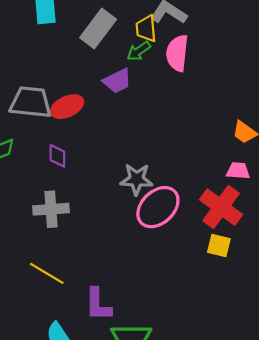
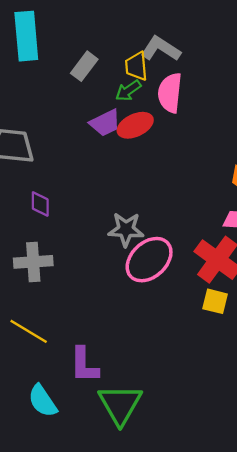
gray rectangle: (98, 29) -> (84, 66), size x0.7
red ellipse: (67, 107) -> (135, 125), moved

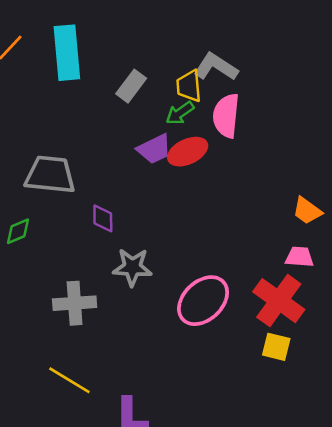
purple diamond: (40, 204) -> (103, 218), moved
gray star: (126, 229) -> (132, 267), moved

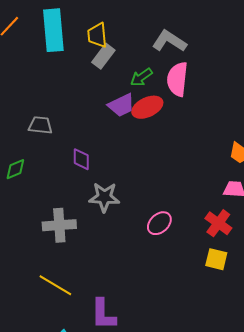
yellow trapezoid: (189, 86) -> (97, 35), moved
gray trapezoid: (50, 175) -> (40, 125), size x0.6
pink ellipse: (203, 301) -> (159, 223), size x0.6
red cross: (279, 301) -> (218, 223), size x0.7

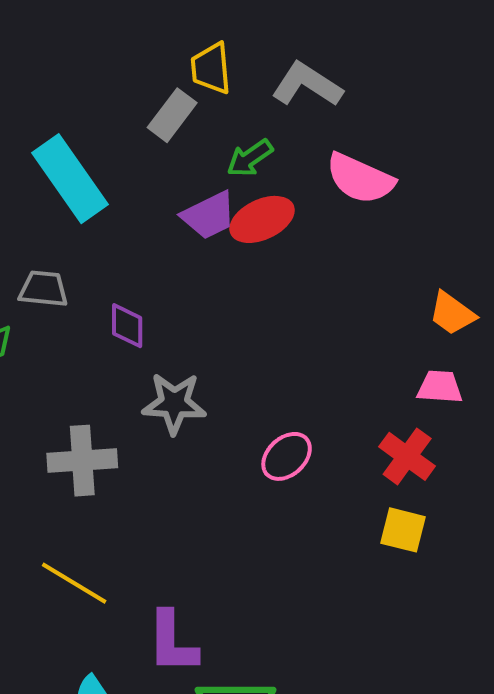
cyan rectangle: (53, 30) -> (70, 179), moved, turned -30
yellow trapezoid: (97, 35) -> (211, 68), moved
pink semicircle: (177, 79) -> (360, 179), moved, turned -72
gray trapezoid: (40, 125) -> (43, 289), moved

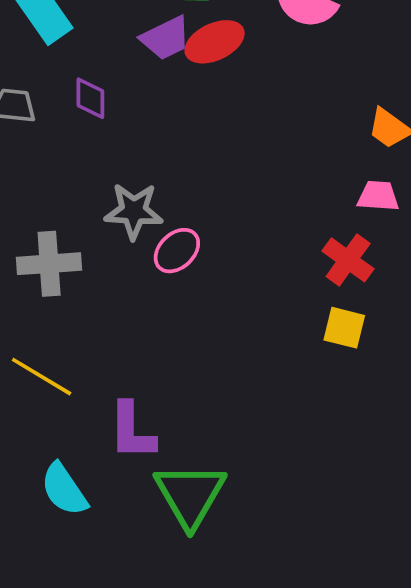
purple diamond: (127, 326) -> (90, 98), moved
pink ellipse: (287, 456) -> (177, 251), moved

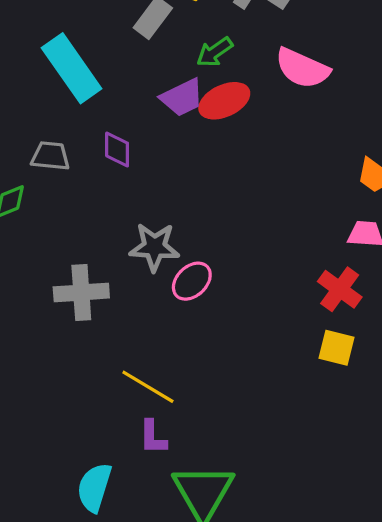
yellow line: (42, 377) -> (148, 387), moved
purple L-shape: (132, 431) -> (153, 437), size x0.7
cyan semicircle: (64, 489) -> (94, 487), turned 51

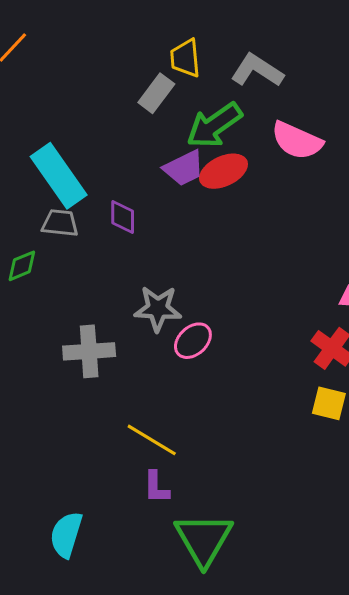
green arrow: (215, 52) -> (214, 125), size x1.6
cyan rectangle: (72, 68) -> (59, 176), moved
cyan semicircle: (94, 487) -> (66, 535), moved

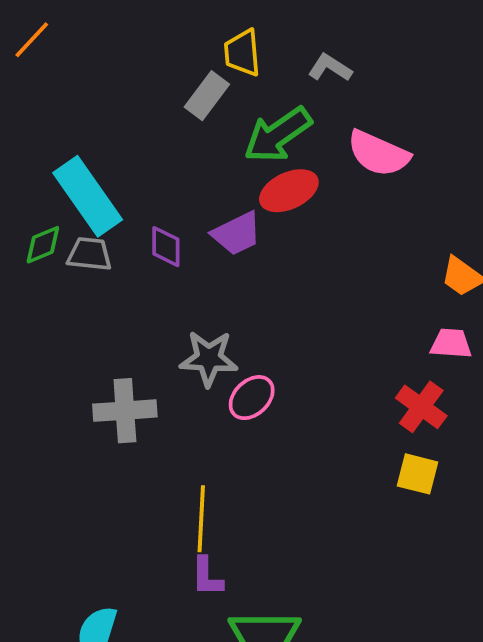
gray L-shape: (257, 70) -> (330, 68), size x0.7
purple trapezoid: (184, 168) -> (237, 234), moved
green diamond: (22, 266) -> (43, 245), moved
yellow line: (152, 440) -> (201, 519), turned 62

